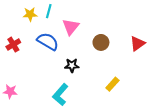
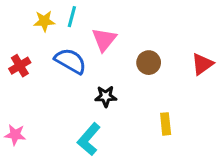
yellow rectangle: (112, 84) -> (166, 124), turned -48

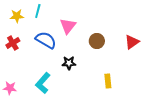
cyan line: (72, 17) -> (38, 11), moved
yellow star: (44, 21) -> (17, 16), moved
cyan L-shape: (89, 139) -> (43, 83), moved

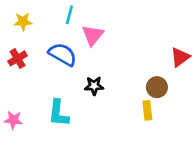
cyan line: (38, 11) -> (69, 15), moved
brown circle: (97, 41) -> (157, 87), moved
cyan L-shape: (43, 83) -> (59, 113), turned -35

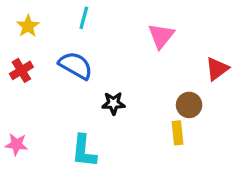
yellow star: (23, 22) -> (28, 26), turned -30
pink triangle: (93, 35) -> (161, 36), moved
cyan L-shape: (59, 113) -> (84, 151), moved

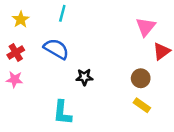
pink triangle: (161, 36) -> (146, 27), moved
yellow rectangle: (178, 133) -> (142, 105), moved, turned -49
pink star: (16, 144) -> (15, 79), moved

